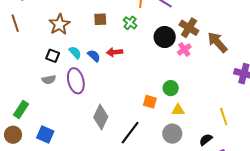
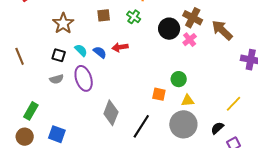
brown line: (15, 23) -> (20, 56), moved
yellow line: (224, 117) -> (233, 104), turned 66
gray circle: (172, 134) -> (183, 124), size x1.4

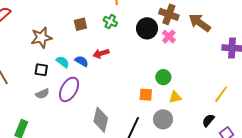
brown star: (63, 23) -> (41, 38), turned 30
purple ellipse: (84, 78) -> (69, 89), turned 55
gray circle: (183, 124) -> (163, 119), moved, size x0.7

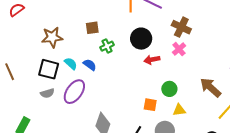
green cross: (110, 22) -> (107, 46), moved, turned 32
brown arrow: (200, 23) -> (210, 87), moved
black circle: (147, 28) -> (141, 39), moved
red arrow: (101, 53) -> (152, 60), moved
black square: (41, 70) -> (49, 69), size x1.5

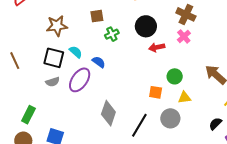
blue semicircle: (90, 65) -> (99, 62), moved

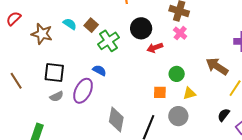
brown square: (97, 16) -> (91, 25), turned -32
brown star: (57, 26) -> (42, 34), moved, turned 30
green cross: (112, 34) -> (108, 41), size x1.5
cyan semicircle: (76, 52) -> (70, 24), moved

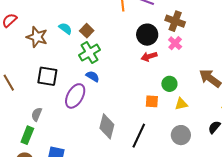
black circle: (141, 28) -> (147, 35), moved
green cross: (108, 41) -> (90, 53), moved
gray semicircle: (57, 96) -> (37, 114), moved, turned 136
gray circle: (178, 116) -> (181, 135), moved

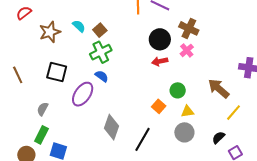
brown star: (37, 37) -> (50, 32), turned 30
orange square: (152, 101) -> (159, 106), turned 32
green rectangle: (27, 135) -> (41, 135), moved
gray circle: (181, 135) -> (184, 132), moved

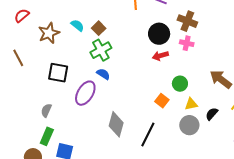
pink cross: (187, 50) -> (187, 43), turned -32
brown line: (18, 75) -> (18, 58), moved
black semicircle: (218, 138) -> (212, 114), moved

